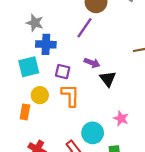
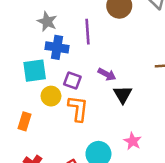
purple line: (84, 28) -> (87, 32), moved, turned -45
yellow circle: (40, 95) -> (51, 96), moved

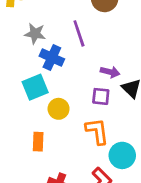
blue cross: (57, 47) -> (52, 58), turned 30
purple square: (72, 80) -> (101, 96), moved
orange L-shape: (78, 108) -> (97, 131), moved

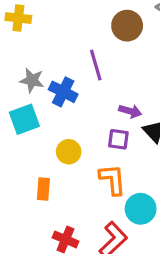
gray star: (35, 34) -> (32, 80), moved
cyan square: (35, 87) -> (24, 119), moved

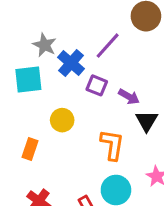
purple line: (96, 65) -> (108, 46), turned 44
purple square: (118, 139) -> (97, 85), moved
orange L-shape: (112, 180) -> (112, 145), moved

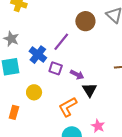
gray star: (45, 45) -> (11, 39), moved
orange L-shape: (112, 145) -> (68, 107), turned -125

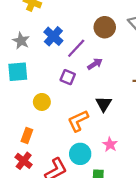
blue cross: (38, 55) -> (53, 36), moved
purple arrow: (77, 75) -> (95, 64), moved, turned -64
orange rectangle: (14, 112) -> (27, 135), moved

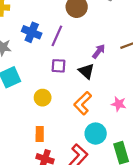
purple arrow: (95, 64) -> (99, 51), moved
black triangle: (104, 104) -> (86, 71), moved
pink star: (110, 144) -> (119, 104), moved

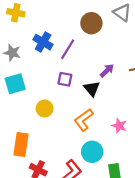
orange rectangle: (40, 134) -> (21, 145), moved, size x1.5

